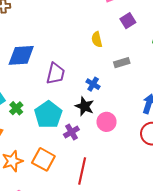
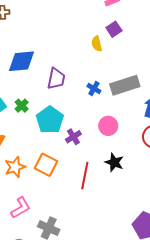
purple square: (128, 21) -> (114, 29), moved
gray rectangle: (122, 63) -> (125, 85), moved, size x1.8
black star: (85, 106) -> (114, 162), moved
green cross: (16, 108) -> (22, 106), moved

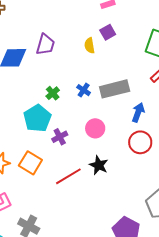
purple trapezoid: (56, 79) -> (45, 45), moved
green cross: (22, 106) -> (53, 93), moved
red line: (85, 176) -> (68, 176), turned 44

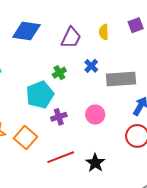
purple square: (108, 32) -> (136, 25), moved
purple trapezoid: (45, 45) -> (71, 38), moved
blue cross: (84, 90) -> (91, 66), moved
black star: (99, 165) -> (95, 163), moved

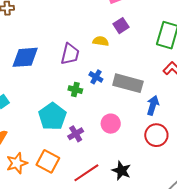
purple square: (136, 25) -> (121, 26), moved
yellow semicircle: (104, 32) -> (101, 41), turned 112
green cross: (59, 73) -> (75, 90), moved, turned -32
gray rectangle: (121, 79) -> (128, 83), turned 32

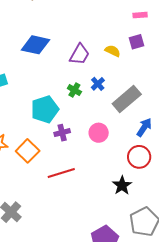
gray rectangle: (128, 83) -> (127, 99), turned -72
black star: (121, 171) -> (122, 185), moved

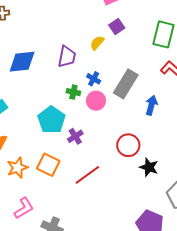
yellow semicircle: (113, 51) -> (97, 43), turned -56
pink circle: (99, 133) -> (96, 101), moved
red circle: (139, 157) -> (128, 145), moved

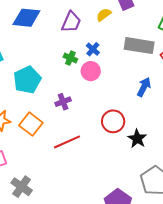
gray rectangle: (126, 84) -> (139, 46), moved, turned 56
cyan pentagon: (51, 120) -> (27, 80), moved
black star: (149, 167) -> (137, 139), moved

